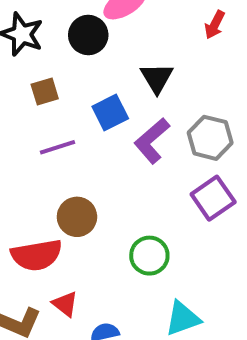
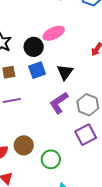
blue square: (110, 112) -> (37, 70), moved
brown circle: (77, 217) -> (24, 145), moved

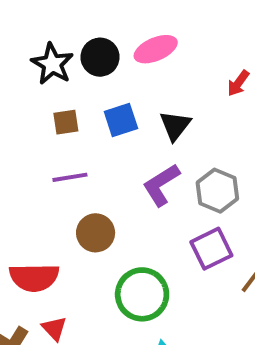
black circle: (34, 47) -> (100, 57), moved
brown circle: (24, 145) -> (96, 233), moved
green circle: (51, 159) -> (142, 294), size x1.4

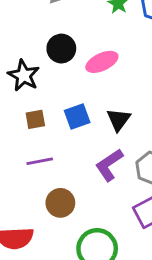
black circle: (100, 57) -> (61, 49), moved

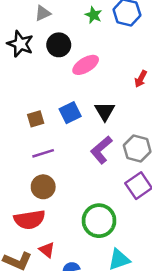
black circle: (61, 49) -> (59, 45), moved
black star: (24, 75) -> (20, 44), moved
brown circle: (60, 203) -> (43, 187), moved

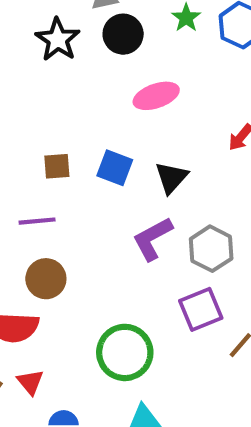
black circle: (59, 45) -> (123, 34), moved
blue square: (70, 113) -> (115, 168), turned 35
purple line: (43, 153) -> (37, 221), moved

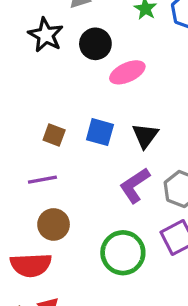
black circle: (123, 34) -> (95, 44), moved
brown square: (57, 166) -> (54, 135), turned 30
green circle: (125, 352) -> (123, 253), moved

